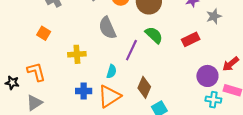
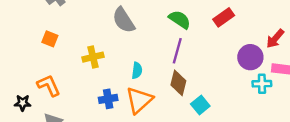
purple line: (131, 50) -> (177, 51), moved

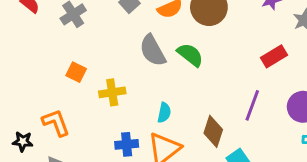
green semicircle: (180, 20) -> (190, 55), moved
orange square: (50, 39) -> (76, 72), moved
purple line: (177, 51) -> (252, 105), moved

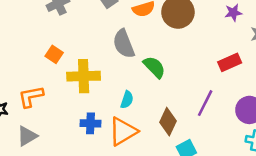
green semicircle: (190, 55) -> (154, 67), moved
yellow cross: (112, 92) -> (84, 76), size x1.4
orange L-shape: (56, 123) -> (31, 97), turned -88

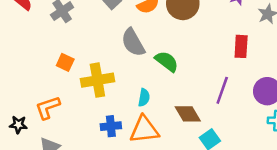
red rectangle: (230, 62) -> (241, 46), turned -55
brown diamond: (168, 122) -> (188, 114), turned -48
orange triangle: (123, 131) -> (144, 130), turned 32

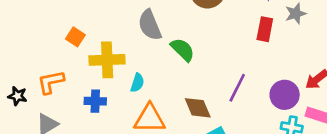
red rectangle: (241, 46) -> (265, 29), moved
cyan semicircle: (144, 98) -> (137, 83), moved
blue cross: (111, 126) -> (95, 101), moved

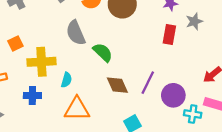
orange square: (75, 37) -> (15, 43), turned 32
purple circle: (285, 95) -> (173, 95), moved
brown diamond: (198, 108) -> (117, 85), moved

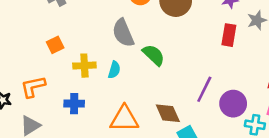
yellow cross: (41, 62) -> (84, 66), size x0.7
cyan semicircle: (66, 80) -> (114, 70), moved
brown diamond: (117, 85) -> (168, 113), moved

